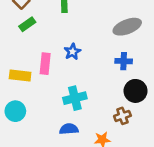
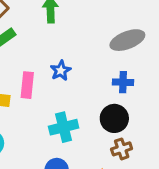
black circle: (136, 91) -> (114, 118), moved

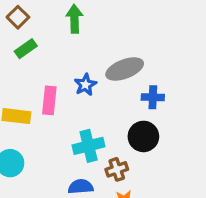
gray ellipse: (127, 40) -> (125, 69), moved
brown cross: (122, 149) -> (117, 169), moved

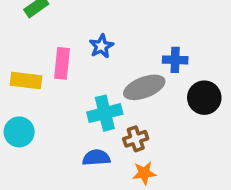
gray ellipse: (125, 69) -> (144, 87), moved
black circle: (143, 136) -> (204, 98), moved

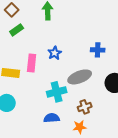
blue cross: (175, 60) -> (98, 50), moved
brown cross: (136, 139) -> (85, 107), moved

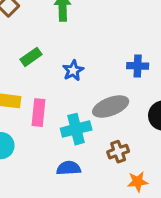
green rectangle: (17, 30) -> (31, 57), moved
pink rectangle: (32, 63) -> (39, 113), moved
orange star: (80, 127) -> (138, 182), moved

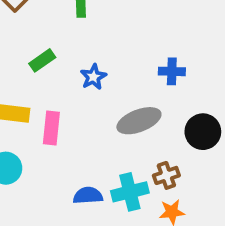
cyan cross: (76, 129) -> (130, 192), moved
brown cross: (118, 152) -> (166, 175), moved

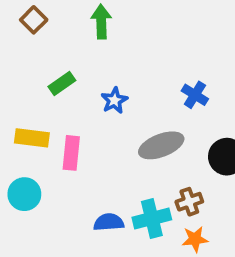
blue cross: (172, 71) -> (195, 95), turned 30

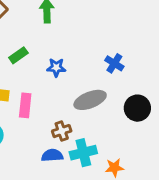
blue star: (114, 100) -> (56, 67), turned 30
brown cross: (189, 202) -> (62, 131), moved

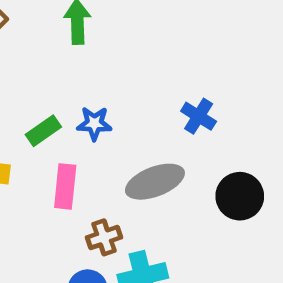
green rectangle: (18, 55) -> (43, 131), moved
pink rectangle: (25, 105) -> (65, 186), moved

